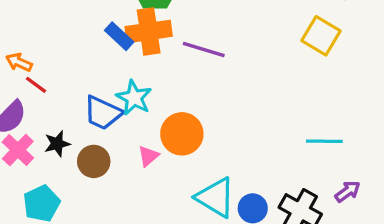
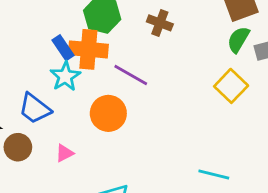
cyan star: (134, 98) -> (65, 76), moved
orange circle: (182, 134) -> (108, 113), moved

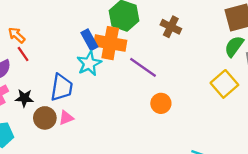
blue trapezoid: (35, 108) -> (62, 87), turned -124
orange circle: (108, 113) -> (161, 103), moved, size x0.7
pink triangle: (64, 153) -> (66, 118), moved

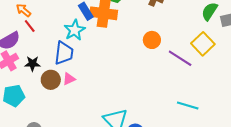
cyan star: (89, 63) -> (75, 30), moved
purple line: (143, 67) -> (180, 58), moved
orange circle: (161, 103) -> (152, 40), moved

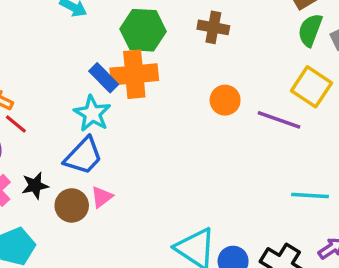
blue trapezoid: (64, 53) -> (83, 156), turned 50

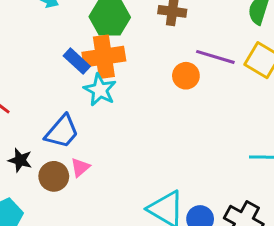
cyan star: (92, 114) -> (100, 90), moved
purple line: (279, 120) -> (215, 57), moved
black star: (35, 186) -> (20, 160), turned 30

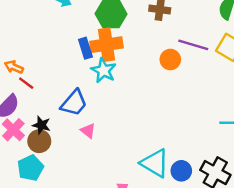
blue rectangle: (77, 61) -> (85, 48), turned 30
pink triangle: (80, 167) -> (88, 131), turned -42
brown circle: (54, 176) -> (39, 141), moved

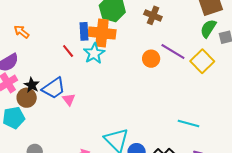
red line: (26, 83) -> (68, 51), moved
blue trapezoid: (74, 103) -> (54, 88), moved

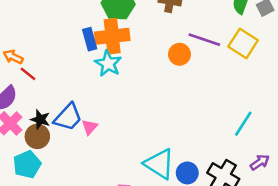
red line: (68, 51) -> (28, 74), moved
pink triangle: (69, 100) -> (90, 127), turned 32
cyan line: (189, 124) -> (243, 124), turned -60

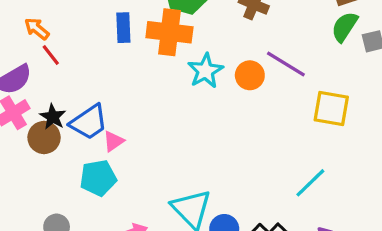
blue rectangle: (90, 39) -> (123, 28), moved
yellow square: (243, 43) -> (331, 108), moved, turned -36
cyan star: (108, 64) -> (205, 71), moved
cyan pentagon: (27, 164) -> (98, 178), moved

